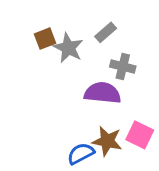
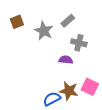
brown square: (45, 39) -> (17, 22), moved
purple semicircle: (103, 93) -> (66, 60), size x0.6

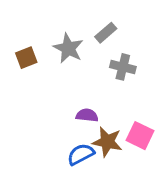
brown square: (17, 22) -> (26, 58), moved
purple semicircle: (66, 60) -> (87, 115), moved

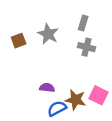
gray rectangle: (106, 33) -> (83, 23), moved, turned -32
purple semicircle: (87, 115) -> (47, 88), moved

